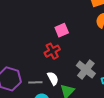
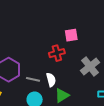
gray cross: (86, 70) -> (90, 66), moved

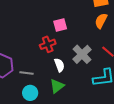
white semicircle: (51, 80) -> (59, 65), moved

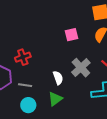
pink square: (60, 25) -> (72, 35), moved
red cross: (48, 44) -> (23, 57), moved

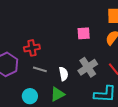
gray line: (25, 85) -> (40, 69), moved

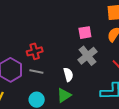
gray cross: (88, 67) -> (87, 56), moved
gray line: (40, 69) -> (36, 72), moved

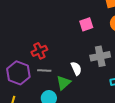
gray cross: (87, 56) -> (100, 56), moved, turned 36
green triangle: (64, 95) -> (63, 83), moved

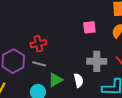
white semicircle: (76, 68) -> (78, 80), moved

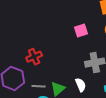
gray line: (39, 64) -> (39, 86), moved

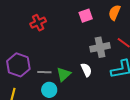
red cross: (34, 57) -> (38, 23), moved

